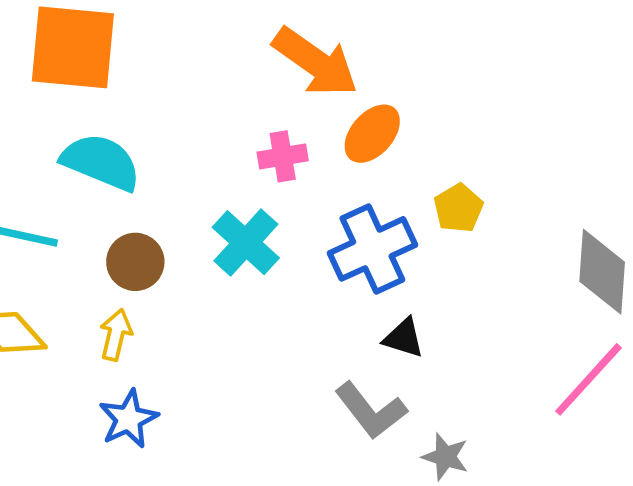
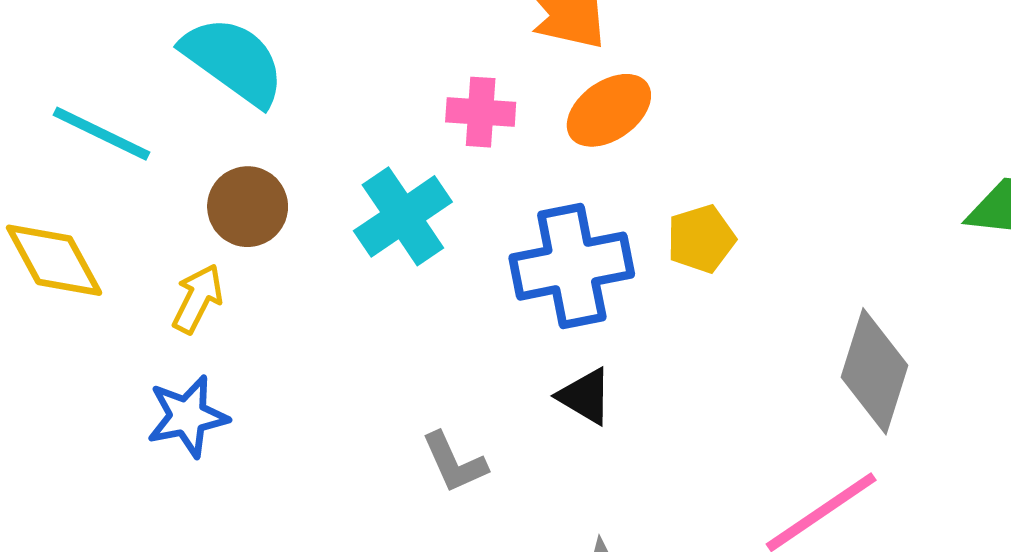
gray L-shape: (371, 411) -> (454, 462), moved, size x0.7

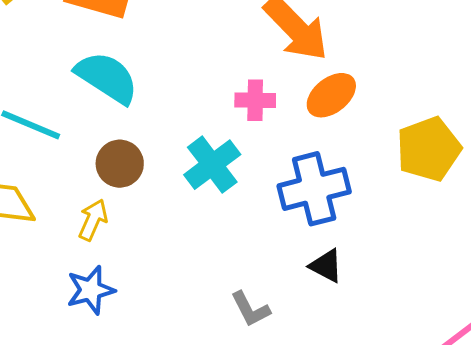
yellow pentagon: (701, 239) -> (429, 149), moved, size x1.6

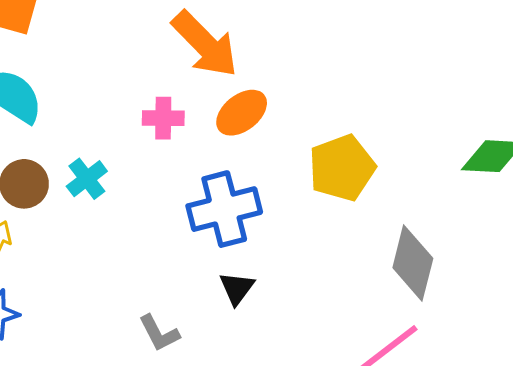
cyan cross: (212, 165) -> (87, 179), moved, size x0.7
black triangle: (326, 266) -> (237, 288), turned 39

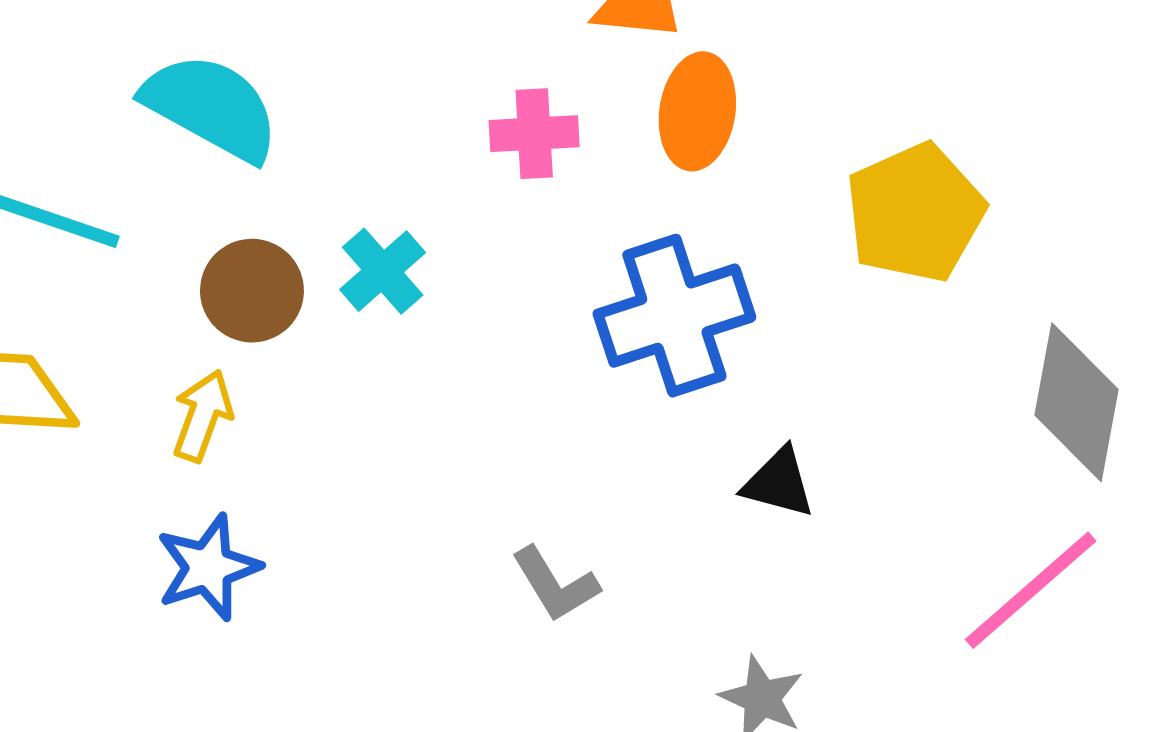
orange ellipse: (242, 113) -> (697, 111), turned -39
black triangle: (237, 288) -> (779, 483), moved, turned -48

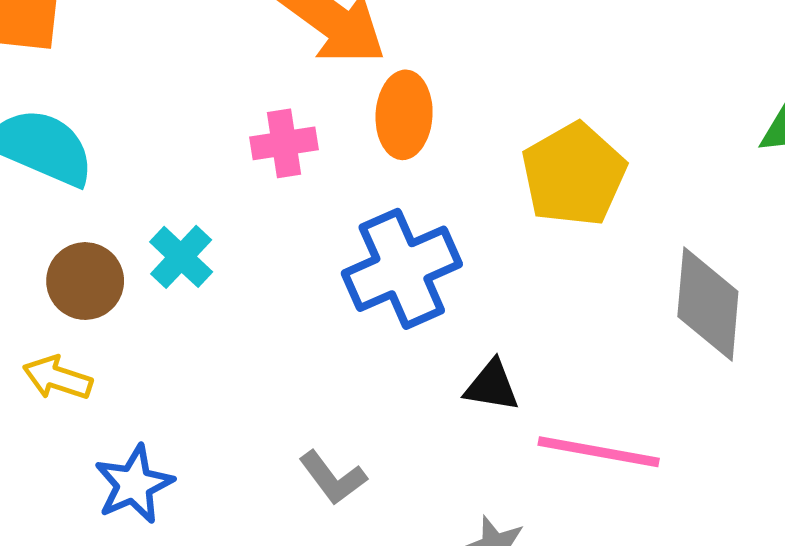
yellow arrow: (203, 416) -> (57, 378), turned -86
blue star: (208, 567) -> (134, 484), moved
pink line: (1031, 590) -> (599, 452), moved, turned 57

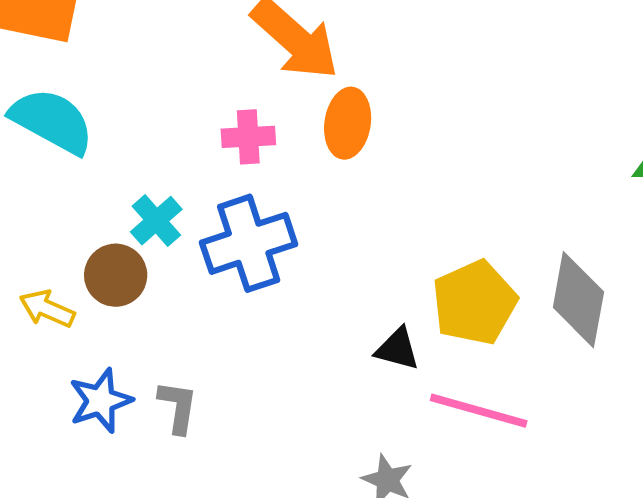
yellow pentagon: (574, 175) -> (474, 303), moved
blue cross: (402, 269) -> (249, 243), moved
brown circle: (85, 281) -> (116, 275), moved
gray L-shape: (333, 478) -> (178, 407), moved, turned -140

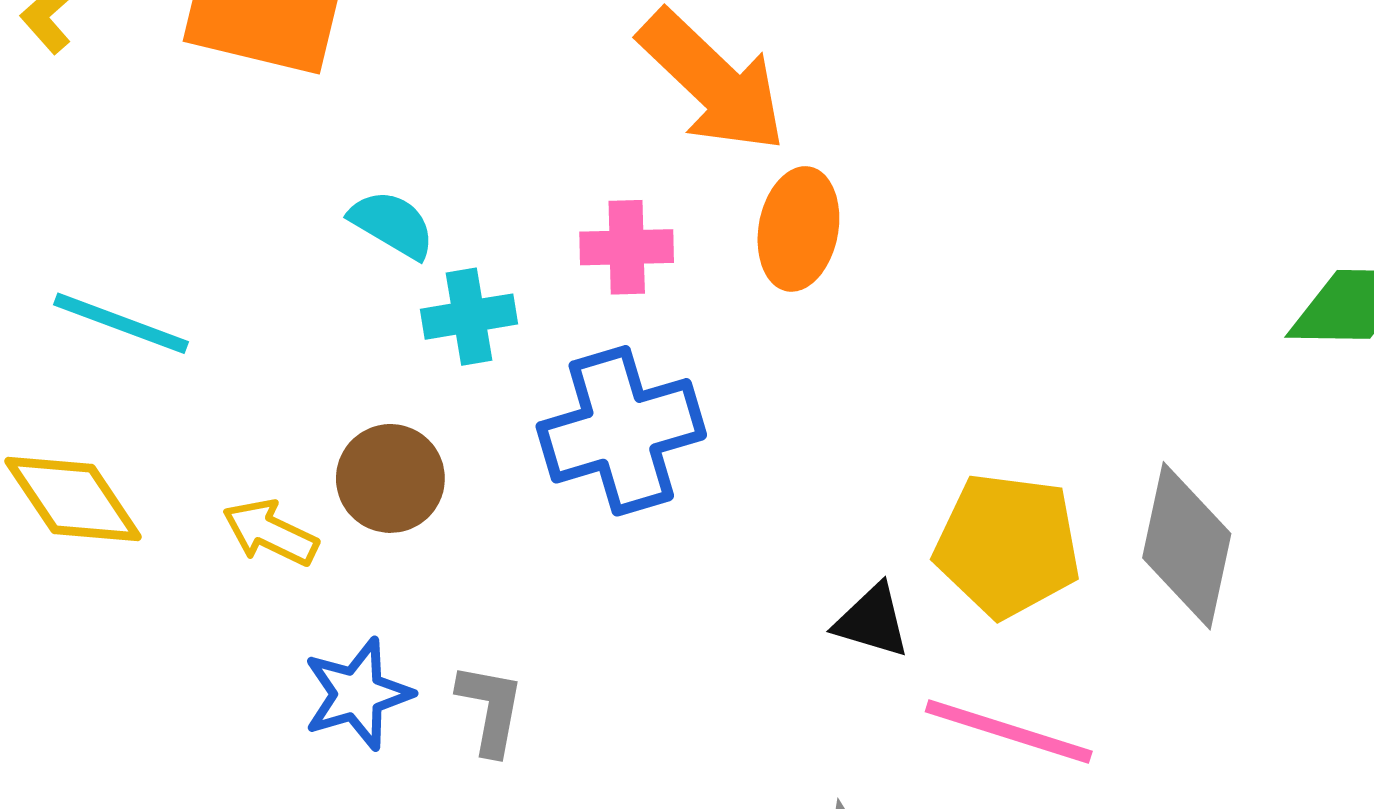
cyan semicircle: (52, 121) -> (392, 224), moved, size x0.6
cyan cross: (156, 221) -> (469, 317), moved, turned 30
yellow pentagon: (474, 303) -> (1007, 545), turned 30

